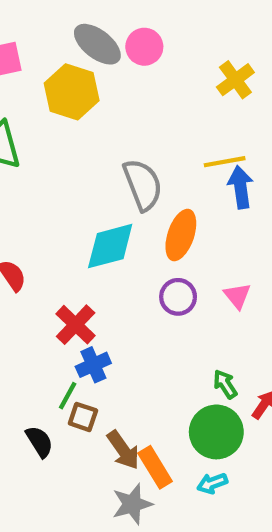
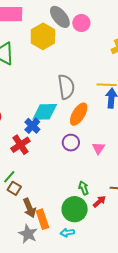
blue cross: (93, 365) -> (32, 126), moved, turned -35
gray star: (132, 504) -> (28, 234), turned 30

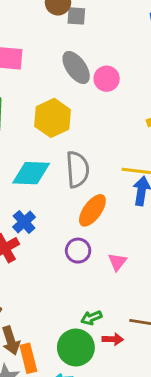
yellow hexagon: (43, 36) -> (53, 118), moved
cyan diamond: (45, 112) -> (31, 173), moved
green arrow: (84, 188) -> (91, 318), turned -96
red arrow: (99, 202) -> (113, 339), turned 40

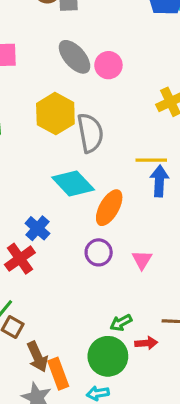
gray semicircle: (77, 169) -> (90, 133), moved
cyan diamond: (31, 173) -> (73, 184), moved, turned 51

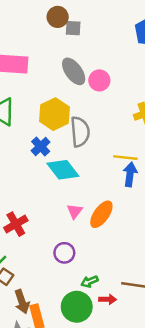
orange ellipse: (109, 208) -> (101, 214), moved
blue cross: (37, 228) -> (41, 146), moved
purple circle: (99, 252) -> (64, 253), moved
pink triangle: (142, 260) -> (75, 211), moved

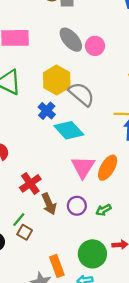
gray semicircle: (80, 132) -> (81, 94), turned -40
pink triangle: (75, 211) -> (83, 167), size x1.6
green arrow: (89, 282) -> (103, 210), moved
brown arrow: (22, 302) -> (49, 204), moved

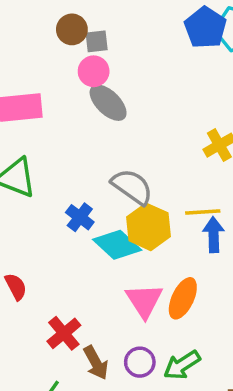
pink circle: (95, 46) -> (94, 71), moved
yellow hexagon: (57, 80) -> (148, 227), moved
green arrow: (103, 210) -> (182, 365), size x1.5

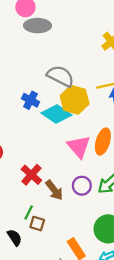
gray ellipse: (108, 103) -> (38, 26), turned -35

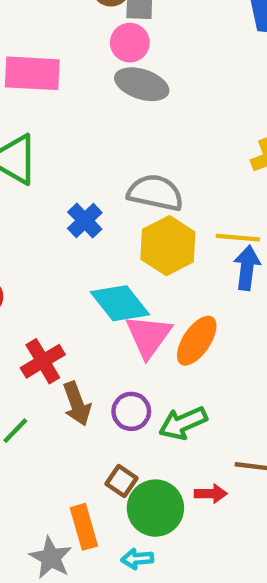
gray semicircle: (60, 76) -> (155, 193), turned -32
cyan diamond: (57, 114) -> (120, 303), moved
brown square: (37, 224) -> (121, 481), moved

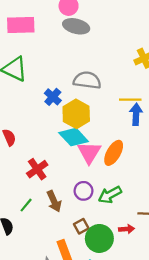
yellow hexagon: (168, 246) -> (76, 114), moved
brown arrow: (77, 404) -> (54, 201), moved
brown square: (121, 481) -> (81, 226), turned 32

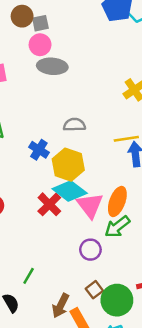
gray semicircle: (87, 80) -> (74, 125), size x0.7
red cross: (37, 169) -> (49, 204), moved
green arrow: (110, 195) -> (117, 227), moved
brown arrow: (54, 201) -> (61, 306), moved, turned 60

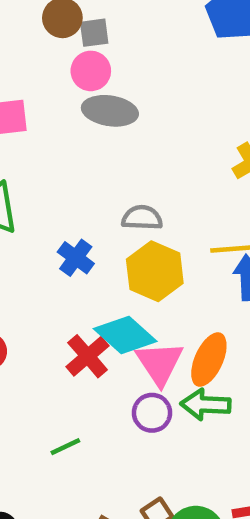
yellow hexagon: (68, 165) -> (155, 271), moved
green arrow: (117, 227) -> (206, 405), turned 36
purple circle: (90, 250) -> (152, 413), moved
green line: (29, 276) -> (65, 447), moved, turned 30

